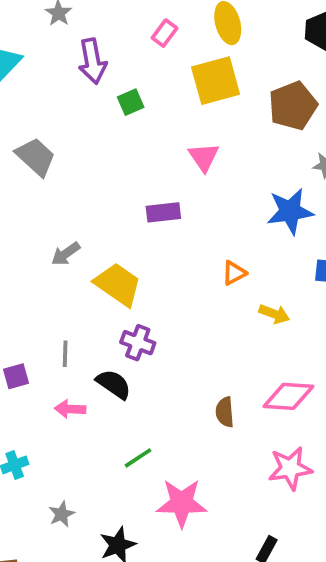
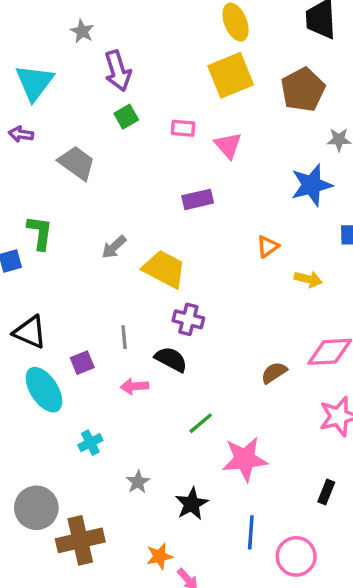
pink rectangle: (165, 33) -> (183, 128), moved, turned 65
green square: (131, 102) -> (126, 117), moved
brown semicircle: (225, 412) -> (274, 373), turned 68

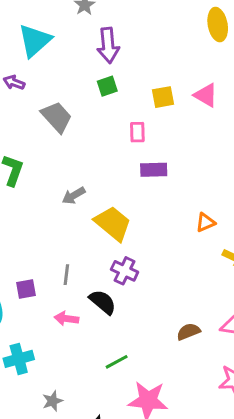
yellow square: (231, 75) -> (163, 97), moved, size x0.6
pink rectangle: (183, 128) -> (137, 132), moved, turned 72
pink triangle: (228, 145) -> (206, 95), moved, turned -30
cyan cross: (90, 443) -> (19, 359), size x1.4

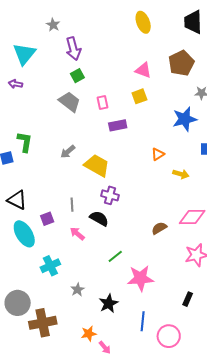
yellow square: (163, 97) -> (139, 96), moved
gray trapezoid: (57, 117) -> (70, 102), moved
pink arrow: (66, 319) -> (77, 234), turned 42

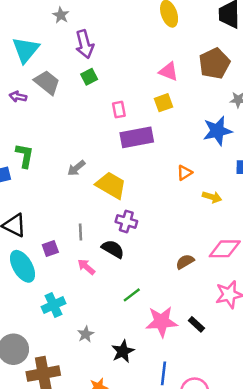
purple arrow: (15, 84) -> (18, 97), moved
gray trapezoid: (70, 102) -> (47, 82), moved
purple rectangle: (118, 125) -> (137, 137), size x1.5
black rectangle: (188, 299) -> (196, 324), moved, turned -72

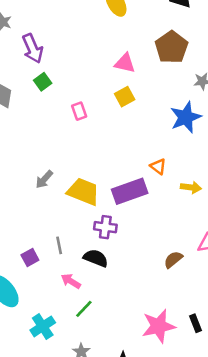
purple rectangle: (137, 137) -> (130, 191), moved
orange triangle: (185, 173) -> (158, 166), turned -42
purple square: (50, 248) -> (30, 258), moved
green line: (132, 295) -> (84, 309), moved
black rectangle: (196, 324) -> (195, 323), turned 35

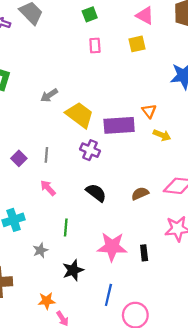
green square: (43, 82) -> (90, 14), moved
yellow arrow: (191, 187) -> (162, 135), moved
purple square: (30, 258) -> (19, 158), turned -32
black semicircle: (96, 258) -> (96, 193), moved
green line: (84, 309) -> (66, 227), moved, turned -54

